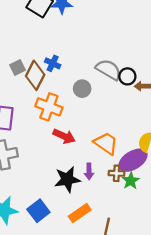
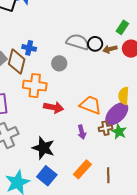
black star: (67, 179) -> (43, 148), moved, turned -30

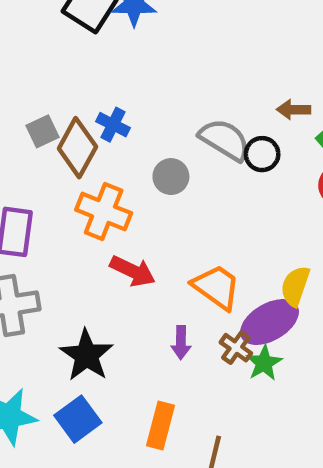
brown arrow: (110, 49) -> (294, 110), moved
brown cross: (105, 128) -> (236, 348), turned 32
orange rectangle: (82, 169) -> (160, 426), turned -42

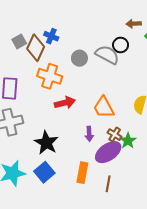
gray semicircle: (225, 140) -> (107, 55), moved
red arrow: (133, 271) -> (65, 103), turned -36
orange trapezoid: (216, 287) -> (104, 107), turned -150
purple ellipse: (270, 322) -> (108, 152), moved

